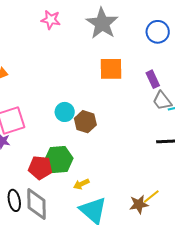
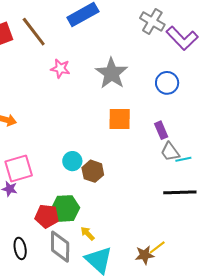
yellow arrow: (81, 184) -> (88, 233), turned 70
gray diamond: (37, 204) -> (60, 247), moved

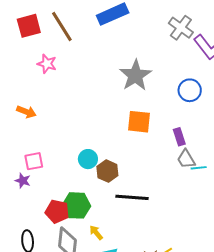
pink star: (60, 69) -> (47, 64), moved
pink square: (19, 168) -> (34, 161), size x0.7
black line: (180, 192) -> (132, 197), moved

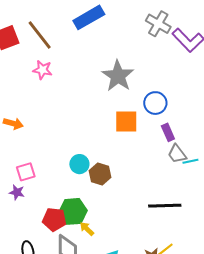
pink star: (47, 64) -> (42, 70), moved
blue circle: (190, 90) -> (155, 103), moved
black line: (132, 197) -> (165, 206), moved
yellow arrow: (96, 233) -> (87, 229), moved

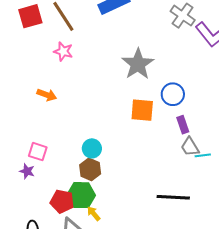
orange arrow: (13, 123) -> (47, 95), moved
pink square: (26, 172) -> (38, 152), turned 30
brown hexagon: (100, 174) -> (90, 169), moved

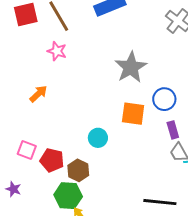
orange arrow: (47, 95) -> (38, 94), turned -66
cyan circle: (92, 148) -> (98, 138), moved
purple star: (27, 171) -> (13, 189), moved
red pentagon: (62, 201) -> (52, 160), moved

